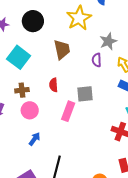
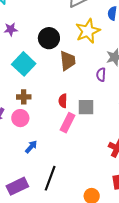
black circle: (33, 21) -> (49, 38), moved
red semicircle: (54, 85) -> (63, 101), moved
pink circle: (30, 110) -> (20, 118), moved

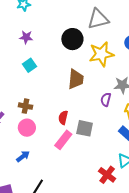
black circle: (49, 38) -> (72, 39), moved
cyan square: (24, 64) -> (29, 65), moved, size x0.6
pink circle: (20, 118) -> (27, 128), moved

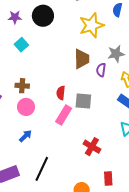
black circle: (72, 39) -> (43, 16), moved
brown trapezoid: (76, 79) -> (82, 59), moved
red cross: (107, 175) -> (92, 147), moved

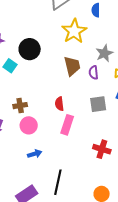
black circle: (43, 16) -> (30, 49), moved
gray square: (83, 101) -> (98, 104), moved
blue arrow: (25, 136) -> (35, 154), turned 40

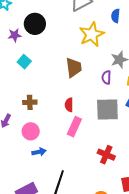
black circle: (30, 49) -> (35, 24), moved
brown trapezoid: (72, 66) -> (74, 68), moved
gray square: (98, 104) -> (107, 109), size x1.4
pink circle: (29, 125) -> (31, 131), moved

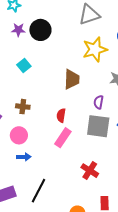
purple star: (15, 35) -> (18, 30), moved
purple semicircle: (106, 77) -> (99, 102), moved

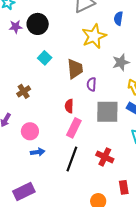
cyan square: (24, 65) -> (45, 58), moved
purple semicircle: (99, 102) -> (91, 84), moved
brown cross: (23, 107) -> (24, 91), moved, turned -32
black line: (39, 191) -> (72, 159), moved

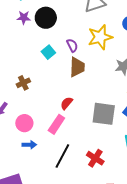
purple semicircle: (91, 84) -> (72, 45), moved, turned 144
red semicircle: (69, 106) -> (67, 103), turned 32
pink rectangle: (74, 128) -> (56, 124), moved

